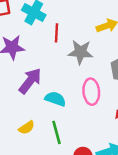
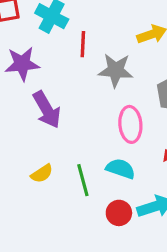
purple arrow: (30, 81) -> (47, 110), turned 112
cyan semicircle: (55, 99) -> (121, 169), moved

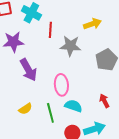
pink ellipse: (130, 124) -> (61, 85), moved

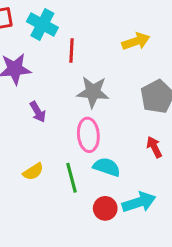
gray star: (70, 46) -> (93, 92), moved
purple arrow: (28, 70) -> (38, 112), size x0.6
red arrow: (104, 101) -> (154, 147), moved

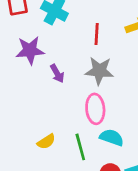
red line: (71, 51) -> (97, 34), moved
purple arrow: (38, 112) -> (57, 73), moved

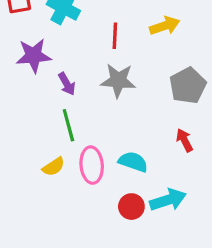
pink ellipse: (95, 109) -> (92, 165), moved
green line: (80, 147) -> (68, 125), moved

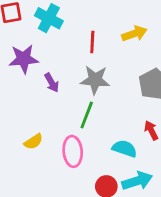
green line: (68, 125) -> (87, 115), moved, turned 36
cyan semicircle: (133, 162) -> (125, 149), moved
yellow semicircle: (54, 167) -> (33, 142), moved

